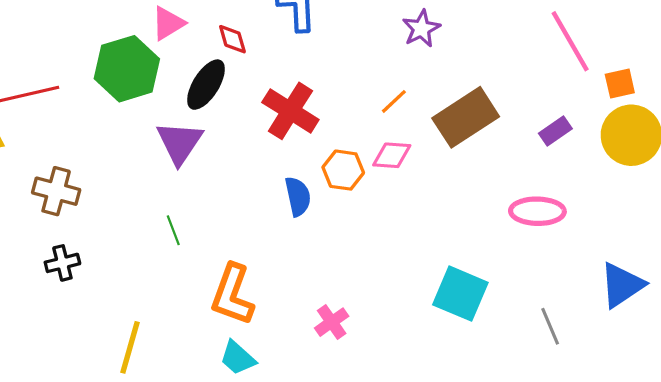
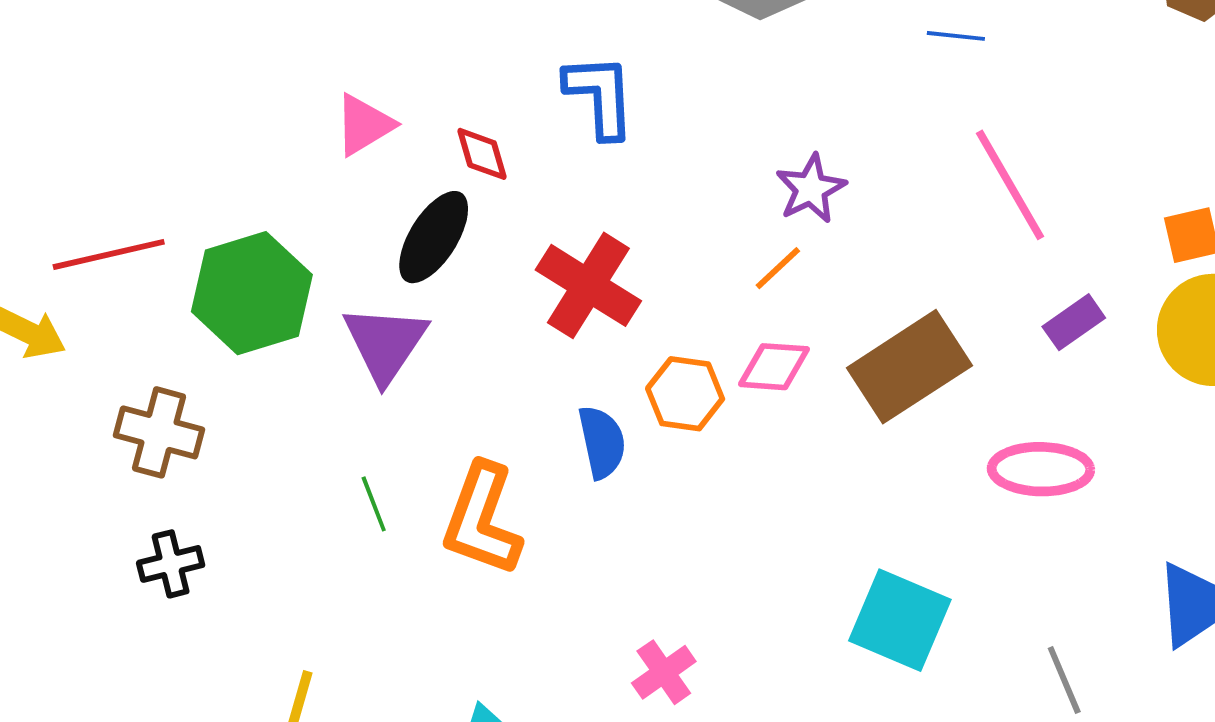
purple star: (421, 29) -> (811, 189), moved
pink line: (570, 41) -> (1010, 185), moved
green hexagon: (127, 69) -> (252, 293), moved
brown rectangle: (466, 117) -> (909, 367), moved
orange L-shape: (232, 295) -> (482, 519), moved

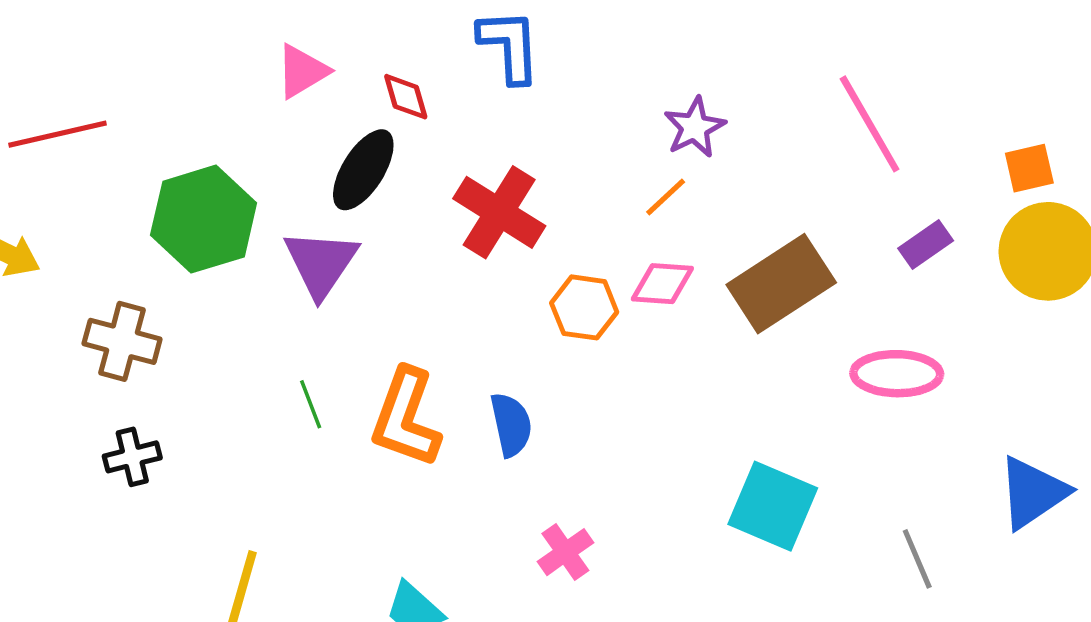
red line: (109, 254) -> (57, 134), moved
blue semicircle: (602, 442) -> (511, 425), moved

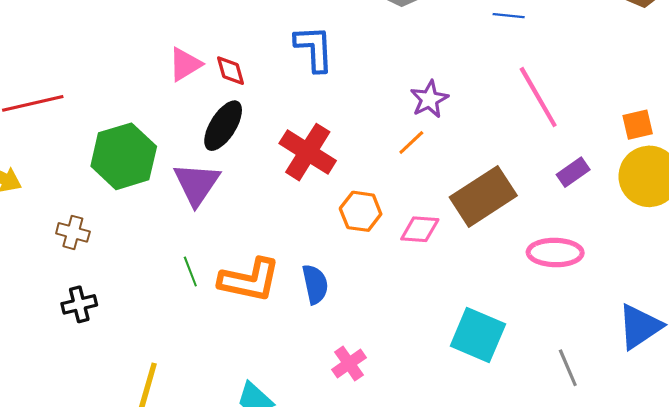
red diamond: (406, 97) -> (231, 71), moved
pink diamond: (662, 284) -> (420, 229), moved
brown cross: (122, 341) -> (73, 232), size x0.7
orange L-shape: (406, 418) -> (250, 280), turned -98

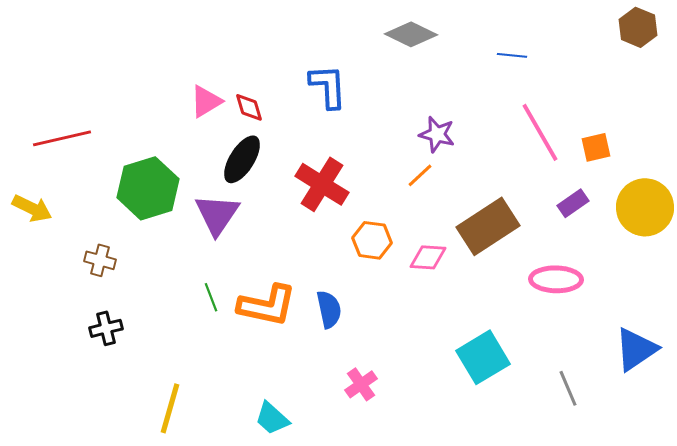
purple star: (429, 99) -> (437, 134), turned -30
orange square: (638, 125) -> (596, 147), moved
cyan square: (478, 335) -> (483, 357), turned 36

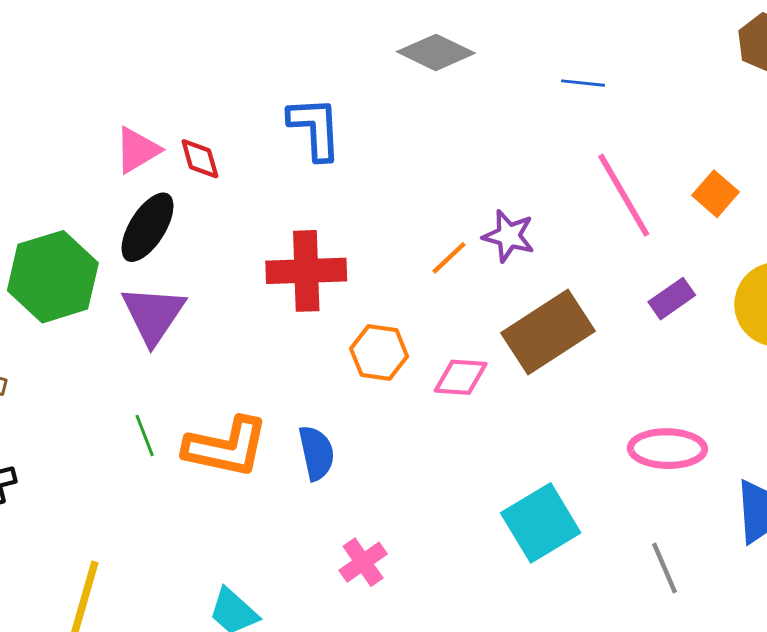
purple star: (437, 134) -> (509, 236), moved
orange square: (596, 147) -> (715, 194), moved, turned -36
black ellipse: (242, 159) -> (147, 227), moved
red cross: (322, 184) -> (306, 271), turned -34
pink ellipse: (556, 279) -> (667, 449), moved

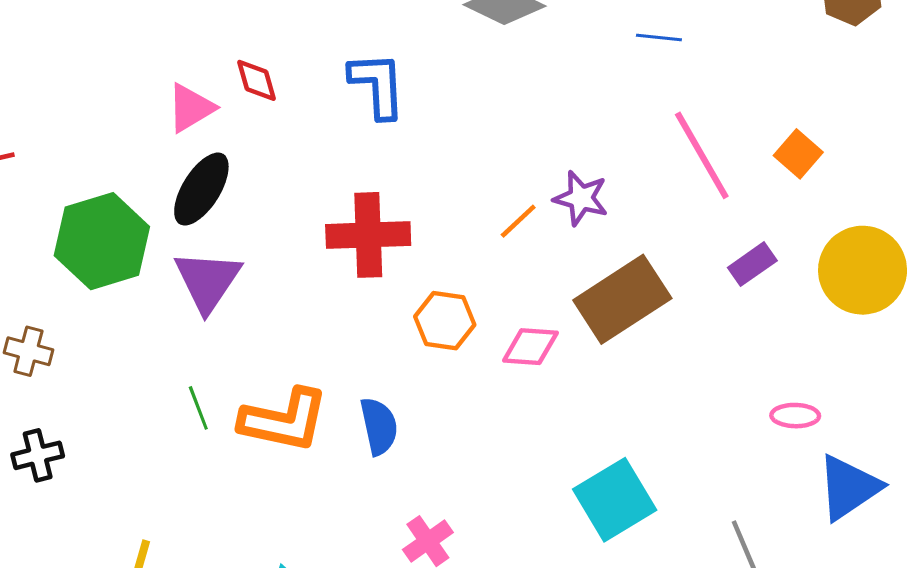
red diamond: (200, 159) -> (256, 80), moved
pink ellipse: (667, 449) -> (795, 416), moved, size x0.6

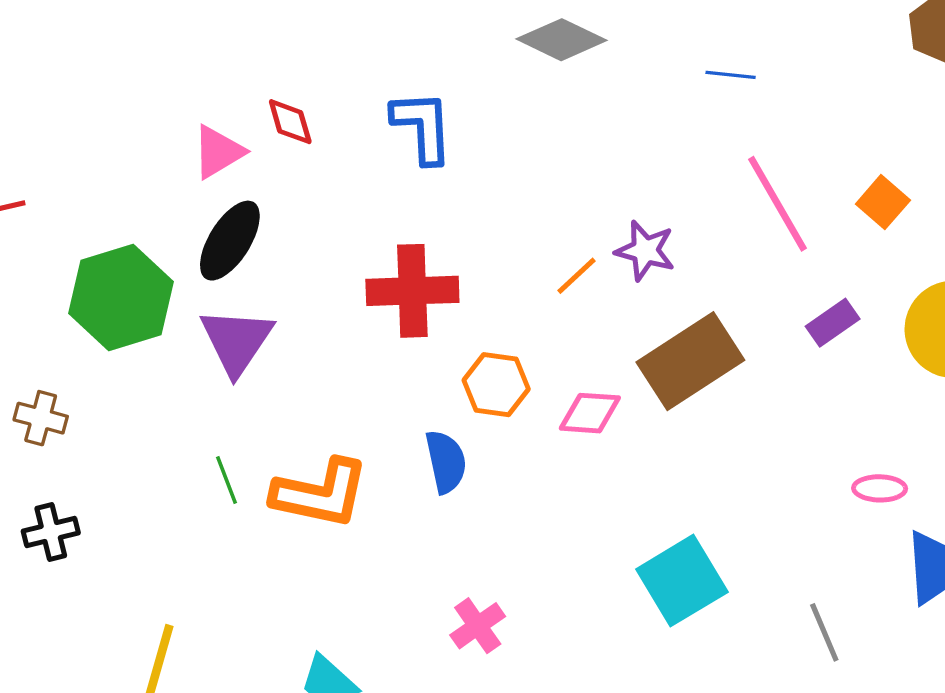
blue semicircle: (379, 426) -> (446, 462), moved

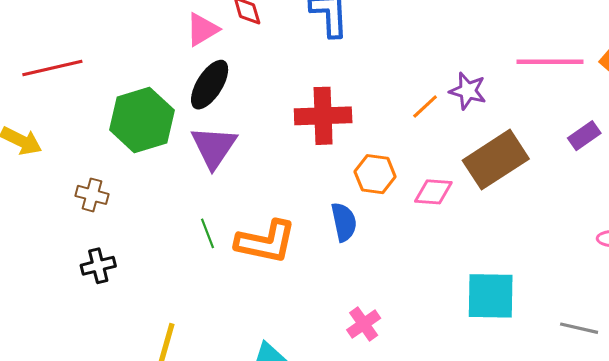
pink line: (777, 204) -> (550, 62), turned -60
cyan square: (682, 581) -> (491, 296), turned 32
gray line: (824, 632) -> (579, 328), turned -54

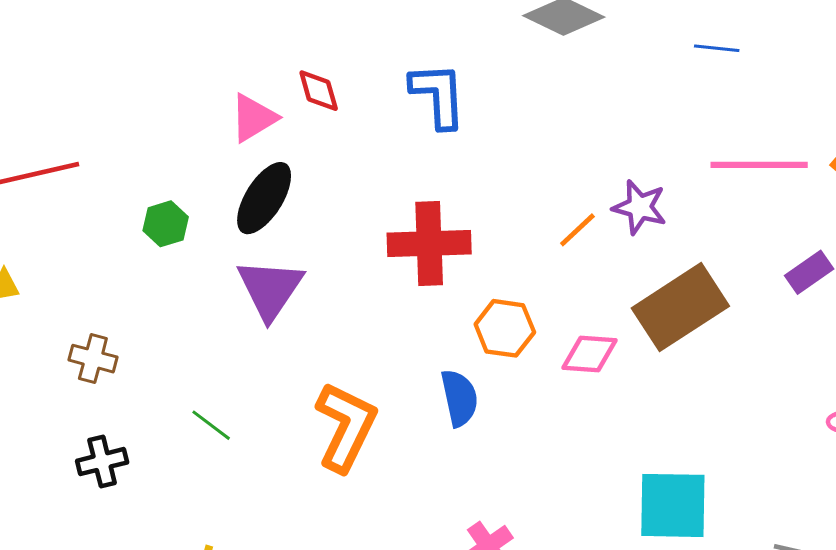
green hexagon: (142, 120) -> (166, 224), moved, size x0.5
green line: (207, 233) -> (211, 425), moved, turned -32
orange L-shape: (266, 242) -> (346, 427), turned -76

